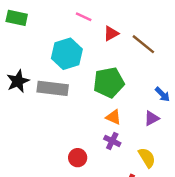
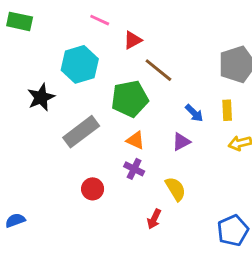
brown line: (143, 44) -> (158, 70), moved
black star: (18, 81) -> (41, 97), moved
gray rectangle: (53, 88) -> (81, 132), moved, turned -44

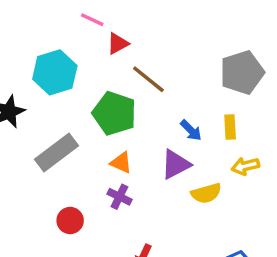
pink line: (100, 20) -> (92, 20), moved
green pentagon: (130, 99) -> (114, 113), turned 30
purple triangle: (181, 142) -> (176, 164), size x1.4
yellow semicircle: (176, 189) -> (206, 193), moved, turned 105

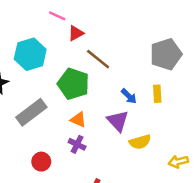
purple triangle: (176, 164) -> (118, 121), turned -45
yellow arrow: (245, 166) -> (178, 162), moved

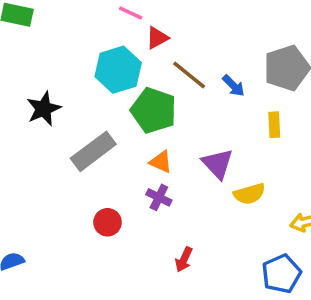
cyan hexagon: (30, 54) -> (118, 70), moved
blue arrow: (129, 96) -> (233, 86), moved

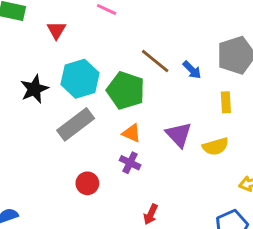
red triangle: (157, 38) -> (56, 30), moved, turned -30
cyan hexagon: (118, 70) -> (80, 79), moved
yellow semicircle: (249, 194) -> (216, 146), moved

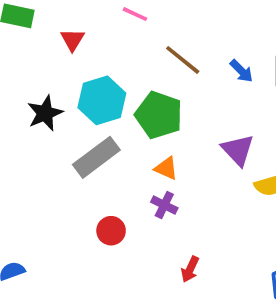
brown line: (155, 61) -> (183, 60), moved
blue arrow: (192, 70) -> (241, 71), moved
purple triangle: (179, 135) -> (238, 150), moved

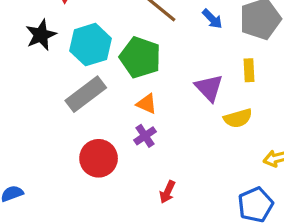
black star: (45, 113) -> (41, 35), moved
purple cross: (164, 205) -> (145, 136), turned 30
red circle: (111, 231) -> (99, 158), size x1.5

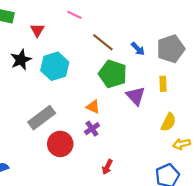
green pentagon: (140, 57) -> (113, 74), moved
gray rectangle: (86, 94) -> (42, 118), moved
yellow semicircle: (238, 118) -> (168, 122), moved, turned -48

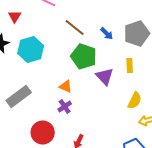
red circle: (60, 144) -> (43, 132), moved

